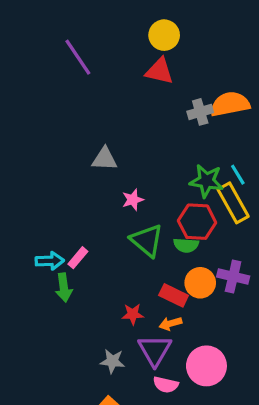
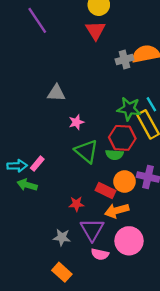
red triangle: (159, 71) -> (95, 30), turned 45
green arrow: (64, 288) -> (27, 185), turned 114
orange arrow: (170, 324) -> (117, 211), moved, size x1.5

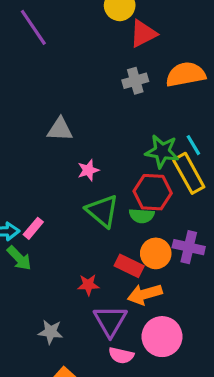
red triangle: (95, 30) -> (143, 34), moved, turned 35
gray cross: (125, 60) -> (135, 81), moved
green arrow: (27, 185) -> (19, 258), turned -150
gray star: (62, 237) -> (51, 332), moved

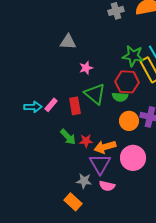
green arrow: (19, 258) -> (68, 137), moved
red rectangle: (129, 266) -> (75, 106), moved, turned 54
orange arrow: (145, 294) -> (105, 147), moved
gray star: (51, 332) -> (84, 181), moved
pink circle: (162, 337) -> (133, 158), moved

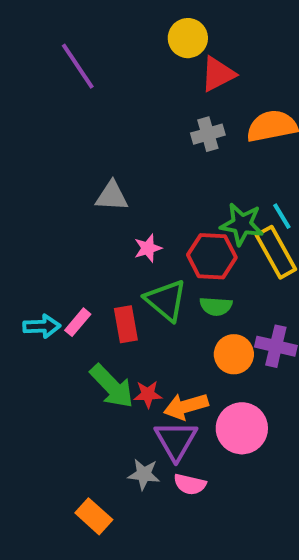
red hexagon: (127, 82) -> (212, 256), moved
green arrow: (68, 137) -> (112, 386), size x1.4
orange rectangle: (73, 202) -> (94, 516), moved

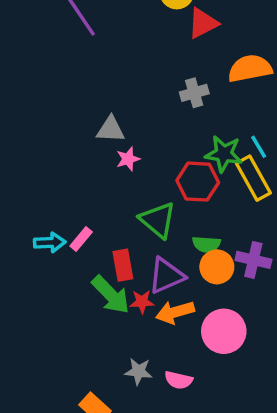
gray cross: (208, 134) -> (194, 93), moved
pink star: (148, 248) -> (128, 159), moved
green semicircle: (216, 306) -> (206, 244), moved
red rectangle: (126, 324) -> (123, 265), moved
purple triangle: (176, 440) -> (166, 276), moved, turned 36

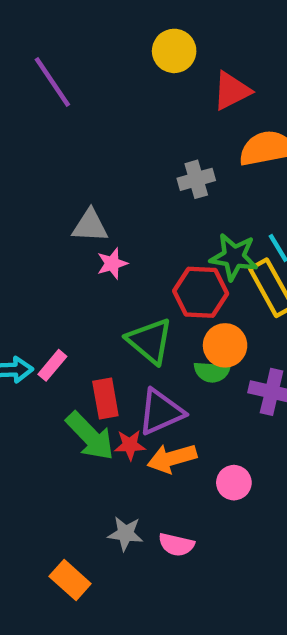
red triangle: (203, 23) -> (232, 91), moved
orange circle: (217, 267) -> (225, 345), moved
pink circle: (224, 331) -> (234, 483), size x0.6

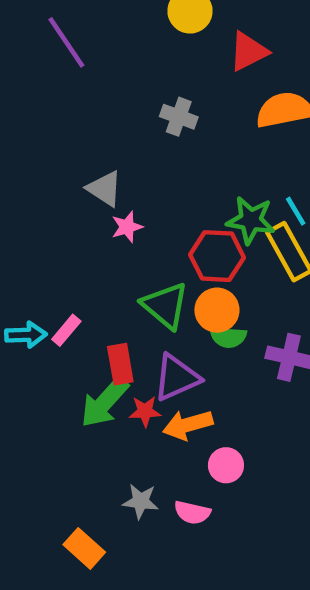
gray cross: (196, 179) -> (179, 117), moved, turned 36
gray triangle: (90, 226) -> (105, 189), turned 30
orange circle: (225, 345) -> (217, 310), moved
green arrow: (90, 436) -> (105, 402), turned 86
pink circle: (234, 483) -> (226, 465), moved

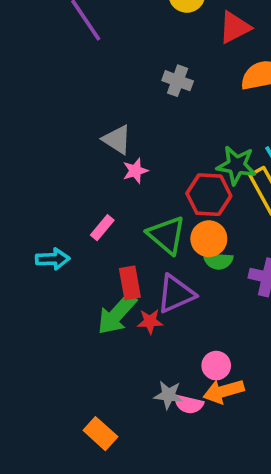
pink rectangle: (66, 330) -> (102, 228), moved
orange arrow: (188, 425) -> (224, 391), moved
gray star: (141, 501) -> (168, 395), moved

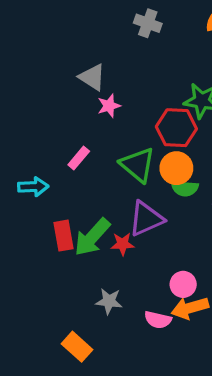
red rectangle: (130, 283) -> (64, 236), moved
gray star: (168, 395) -> (109, 301), moved

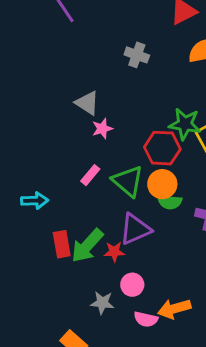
pink rectangle: (79, 158) -> (90, 175), moved
pink circle: (183, 284) -> (132, 285), moved

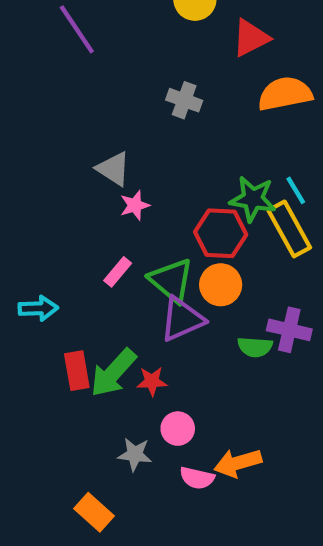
green semicircle: (170, 202) -> (255, 347), moved
purple triangle: (135, 229) -> (182, 319), moved

